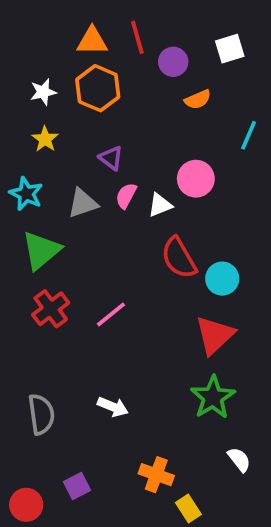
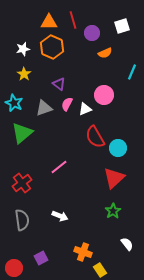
red cross: (51, 309) -> (22, 183), moved
green star: (213, 397) -> (113, 211), size x0.7

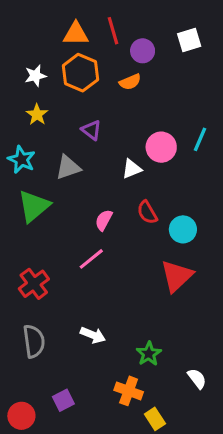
orange semicircle: (105, 53) -> (130, 82), moved
cyan line: (132, 72) -> (200, 139), moved
pink semicircle: (67, 104) -> (104, 220), moved
red semicircle: (95, 137) -> (147, 212), size x0.7
green star: (113, 211) -> (149, 354), moved

